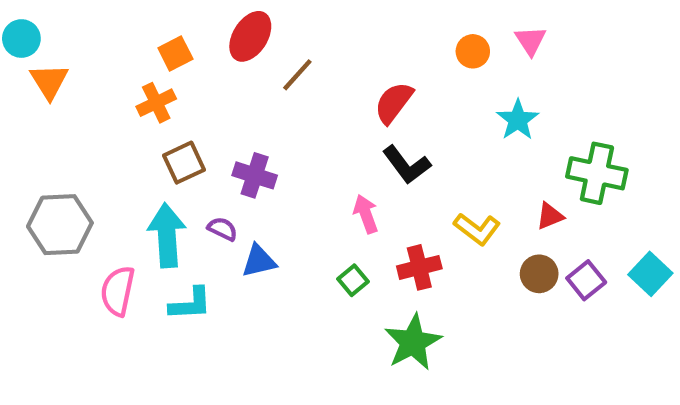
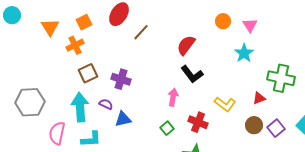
pink triangle: (531, 41) -> (250, 25), moved
orange triangle: (49, 81) -> (50, 27), moved
pink arrow: (366, 214) -> (173, 97), turned 30
red cross: (419, 267) -> (198, 122), turned 36

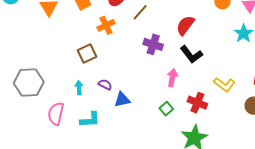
orange cross: (75, 45) -> (106, 25), moved
purple cross: (121, 79) -> (153, 44), moved
cyan arrow: (80, 107) -> (79, 88), size x0.5

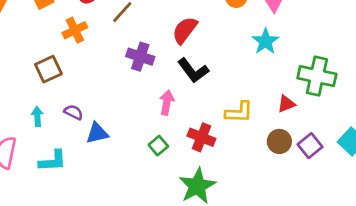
yellow L-shape: (224, 85) -> (239, 112), turned -35

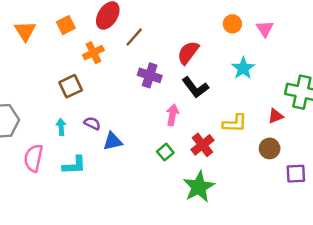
cyan star: (265, 41) -> (243, 68), moved
red cross: (201, 137) -> (202, 145), turned 30
purple square: (310, 146) -> (296, 174), moved, turned 36

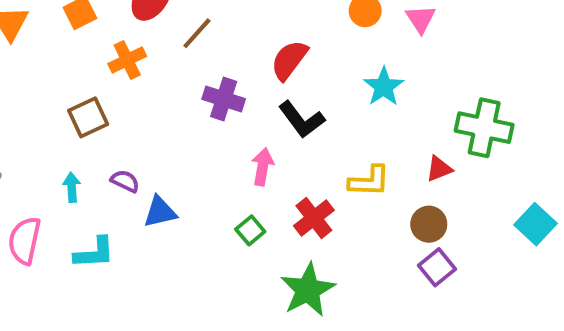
purple square: (296, 174) -> (437, 267), moved, turned -36

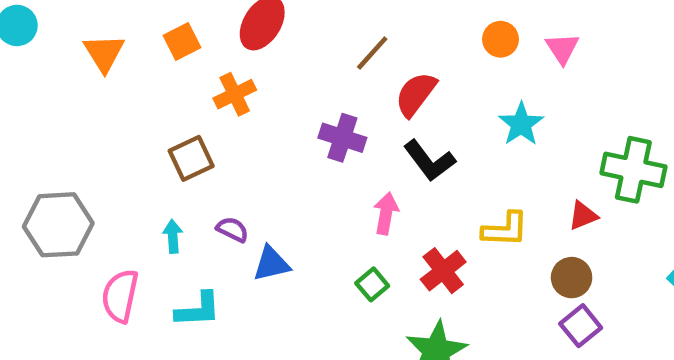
brown line: (197, 33) -> (372, 53), moved

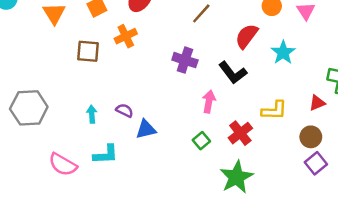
red semicircle: (416, 94) -> (247, 36), moved
brown square: (191, 158) -> (88, 51), moved, turned 30
pink semicircle: (120, 296) -> (63, 165), moved, turned -72

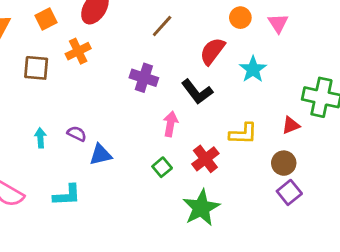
cyan L-shape: (106, 154) -> (67, 195), moved

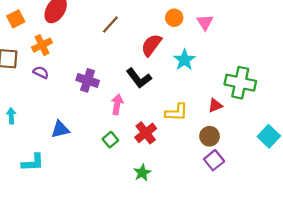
purple cross: (144, 78) -> (88, 80), moved
purple semicircle: (77, 134) -> (41, 72), moved
green star: (201, 208) -> (142, 173), size x0.6

